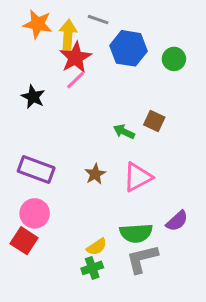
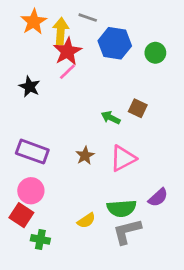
orange star: (38, 24) -> (34, 22), turned 30
green cross: (92, 268) -> (40, 239), moved, turned 30

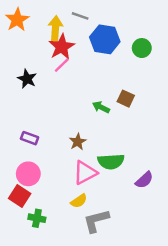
orange star: (34, 22) -> (17, 20), moved
purple rectangle: (32, 152) -> (30, 138), size x0.6
pink triangle: (123, 158) -> (85, 173), moved
green semicircle: (122, 208) -> (111, 162), moved
gray L-shape: (127, 231) -> (96, 221), moved

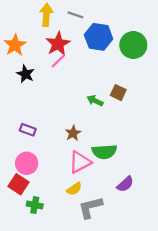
orange star: (17, 20) -> (15, 45), moved
yellow arrow: (55, 28) -> (46, 15), moved
green circle: (142, 48) -> (133, 45), size x1.5
purple semicircle: (144, 180) -> (125, 184), moved

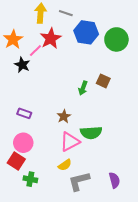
pink line: (58, 61) -> (35, 51), moved
green arrow: (95, 101) -> (83, 88), turned -96
purple semicircle: (125, 184) -> (114, 180), moved, turned -63

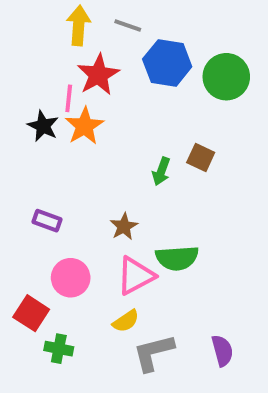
orange star: (13, 39) -> (84, 126), moved
pink line: (35, 51) -> (69, 98), turned -40
pink circle: (23, 143) -> (71, 278), moved

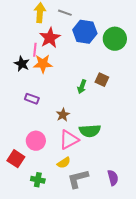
orange star: (84, 126) -> (43, 64), turned 30
purple rectangle: (47, 221) -> (32, 99), moved
green cross: (59, 349) -> (38, 180), moved

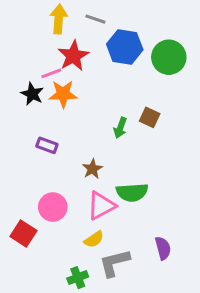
pink line: (35, 50) -> (51, 73), turned 64
purple semicircle: (113, 178) -> (163, 248), moved
green cross: (38, 180) -> (78, 278), moved, turned -32

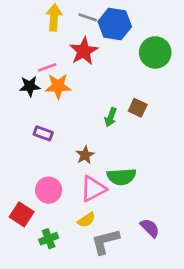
blue hexagon: (125, 47) -> (115, 24), moved
red star: (73, 56) -> (84, 51), moved
black star: (32, 94) -> (30, 86), turned -30
purple semicircle: (163, 248) -> (150, 228), turned -30
green cross: (78, 278) -> (49, 239), moved

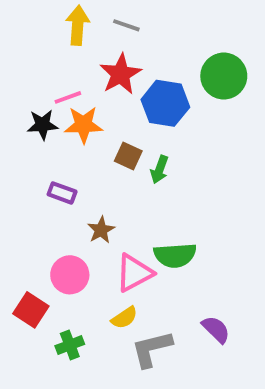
blue hexagon: (115, 24) -> (165, 103), moved
brown square: (138, 108) -> (128, 156), moved
brown star: (85, 155) -> (101, 230), moved

